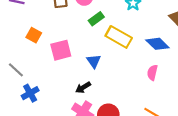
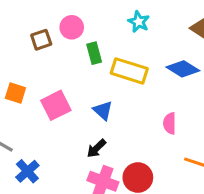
green rectangle: (96, 19) -> (94, 53), turned -56
pink semicircle: (152, 73) -> (170, 123), moved

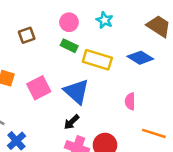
pink circle: (72, 27) -> (69, 22), moved
green rectangle: (94, 53) -> (69, 46), turned -49
blue triangle: (103, 110) -> (77, 92), size x1.6

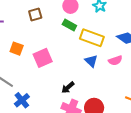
blue triangle: (77, 92) -> (91, 61), moved, size x0.6
pink semicircle: (130, 101) -> (115, 60), moved, turned -112

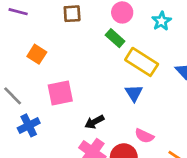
pink square: (43, 58) -> (60, 93), moved
pink semicircle: (115, 60) -> (144, 136), moved, turned 32

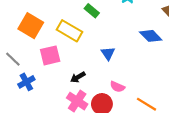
orange square: (37, 54) -> (31, 26), size x1.6
yellow rectangle: (142, 62) -> (69, 31), moved

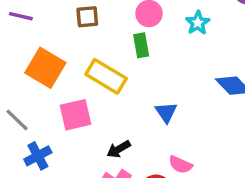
green rectangle: (92, 11) -> (141, 45), turned 40

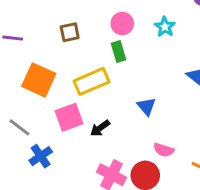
yellow rectangle: (106, 76) -> (91, 81), turned -48
black arrow: (119, 149) -> (100, 128), moved

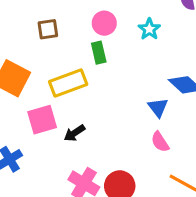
blue triangle: (146, 106) -> (158, 107), moved
pink semicircle: (164, 150) -> (160, 142), moved, turned 36

